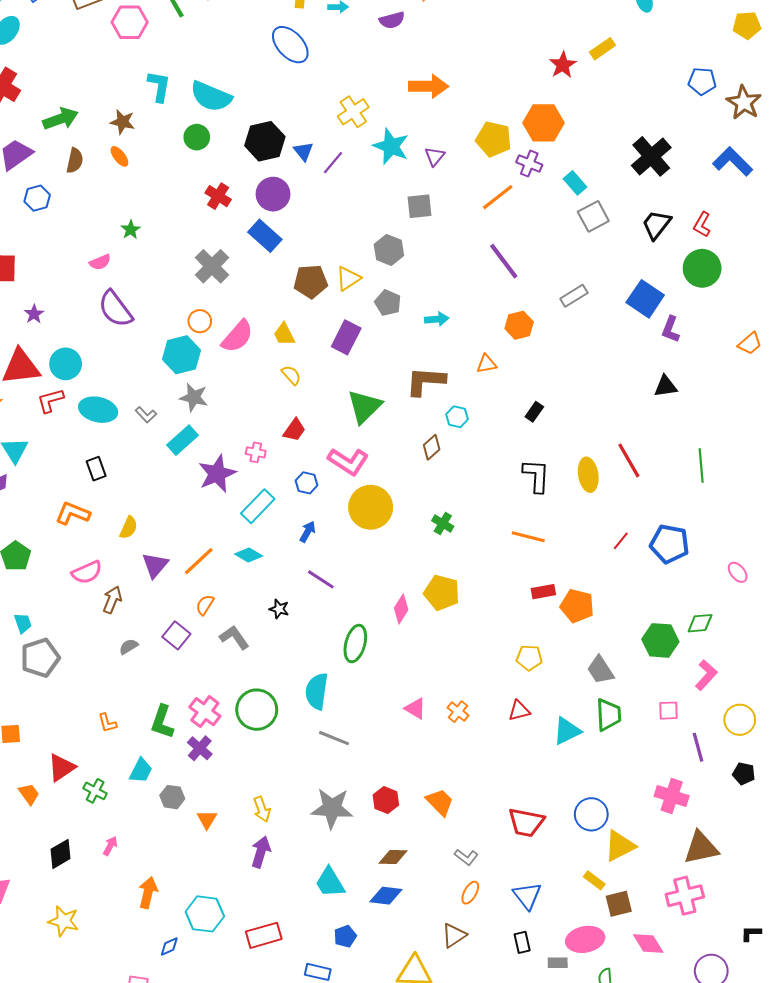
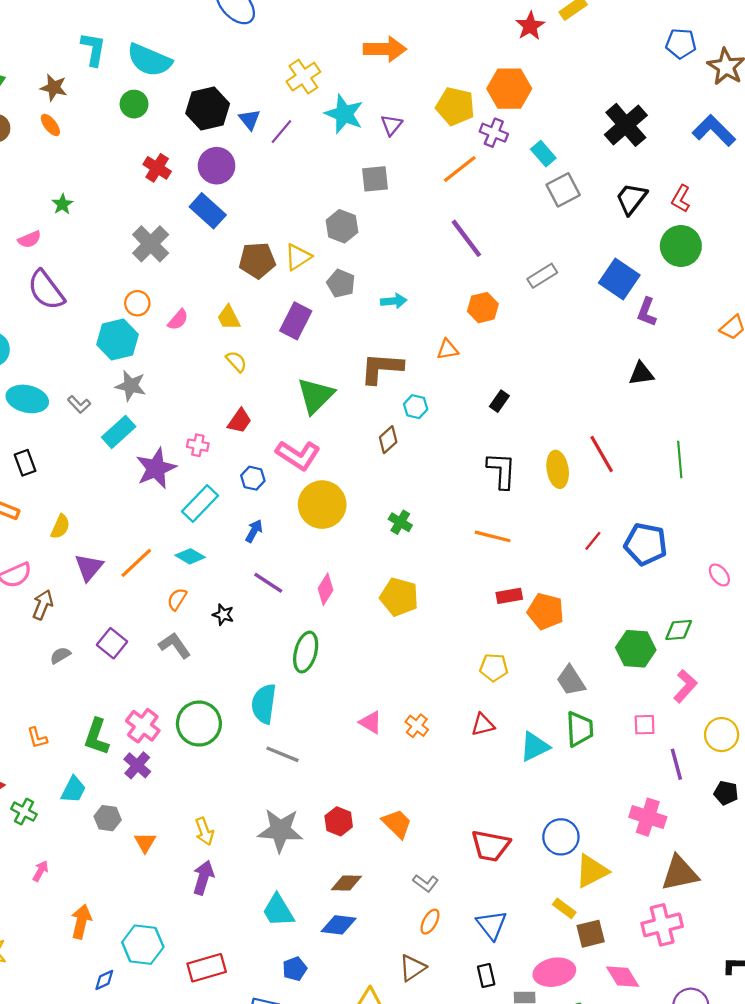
pink semicircle: (237, 336) -> (178, 320), size x0.6
orange semicircle: (205, 605) -> (177, 599), moved
pink diamond: (401, 609) -> (325, 589), moved

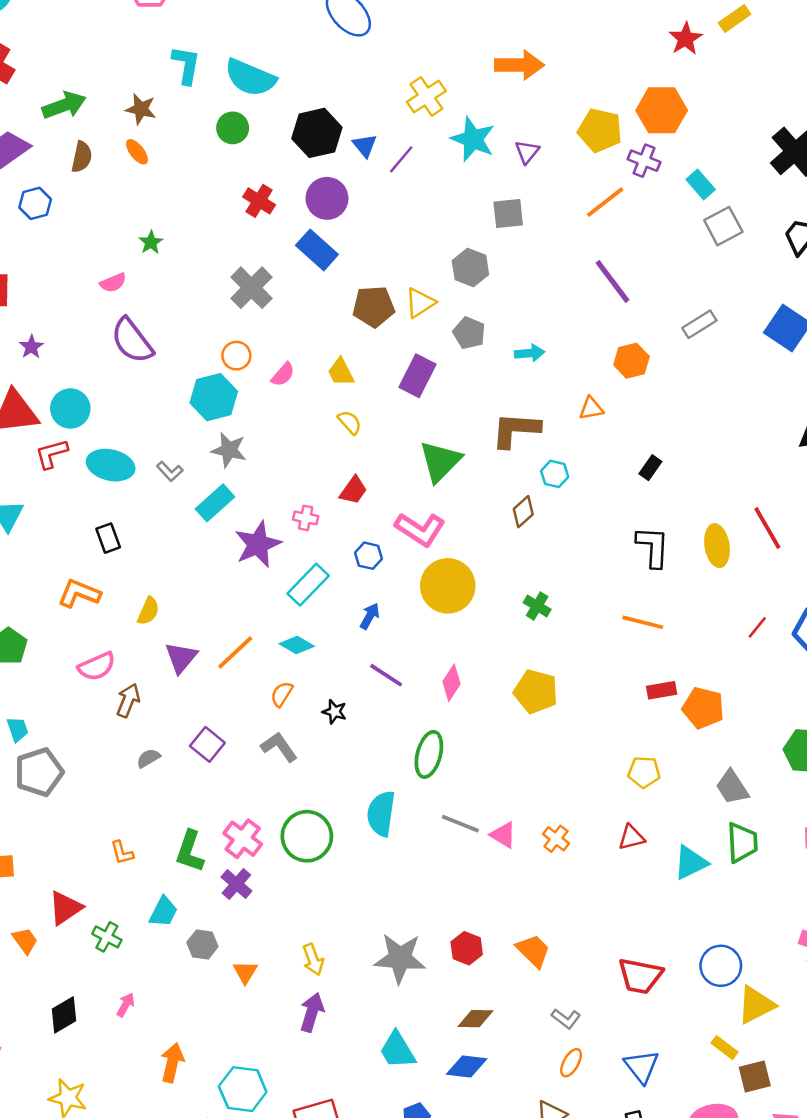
gray line: (283, 754) -> (460, 824), moved

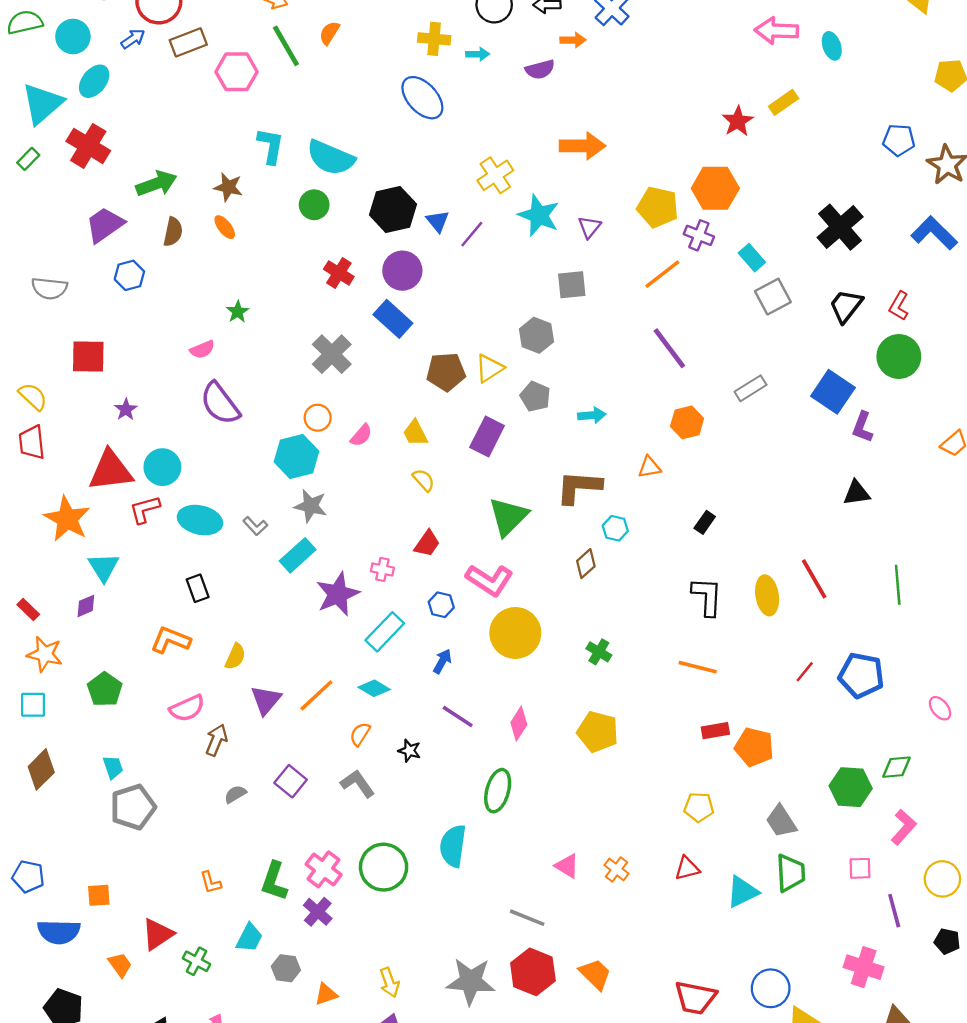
gray line: (460, 824) -> (527, 918), moved
red hexagon: (467, 948) -> (533, 972), size x1.5
orange triangle: (245, 972) -> (326, 994), turned 40

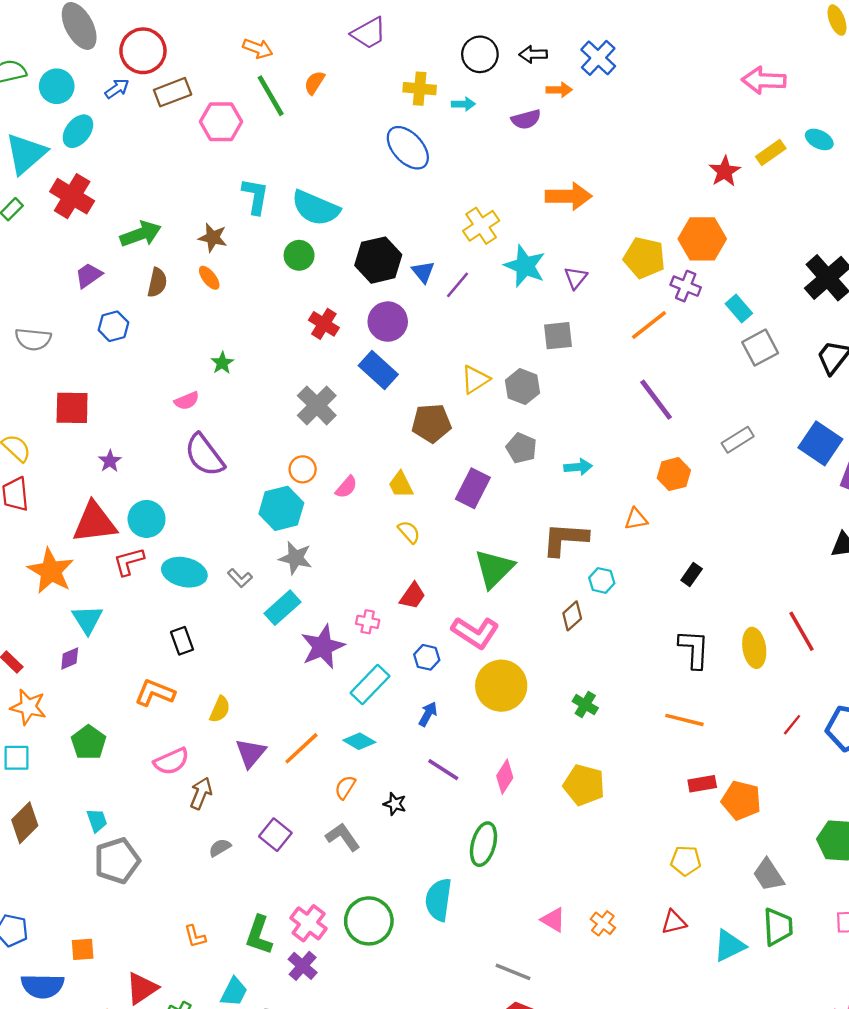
cyan ellipse: (832, 46) -> (819, 139), moved, turned -44
purple trapezoid: (105, 225) -> (89, 275), size x0.7
yellow triangle: (489, 368) -> (475, 379), moved

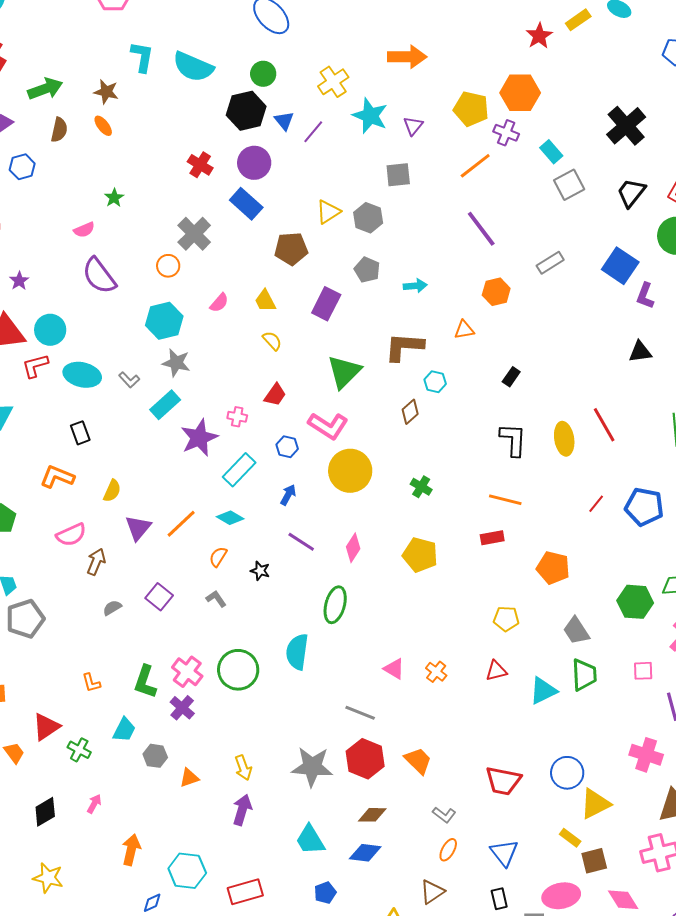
green circle: (299, 255) -> (263, 74), moved
orange circle: (303, 469) -> (168, 266), moved
red rectangle: (702, 784) -> (492, 538), moved
gray L-shape: (343, 837) -> (216, 599), size x0.7

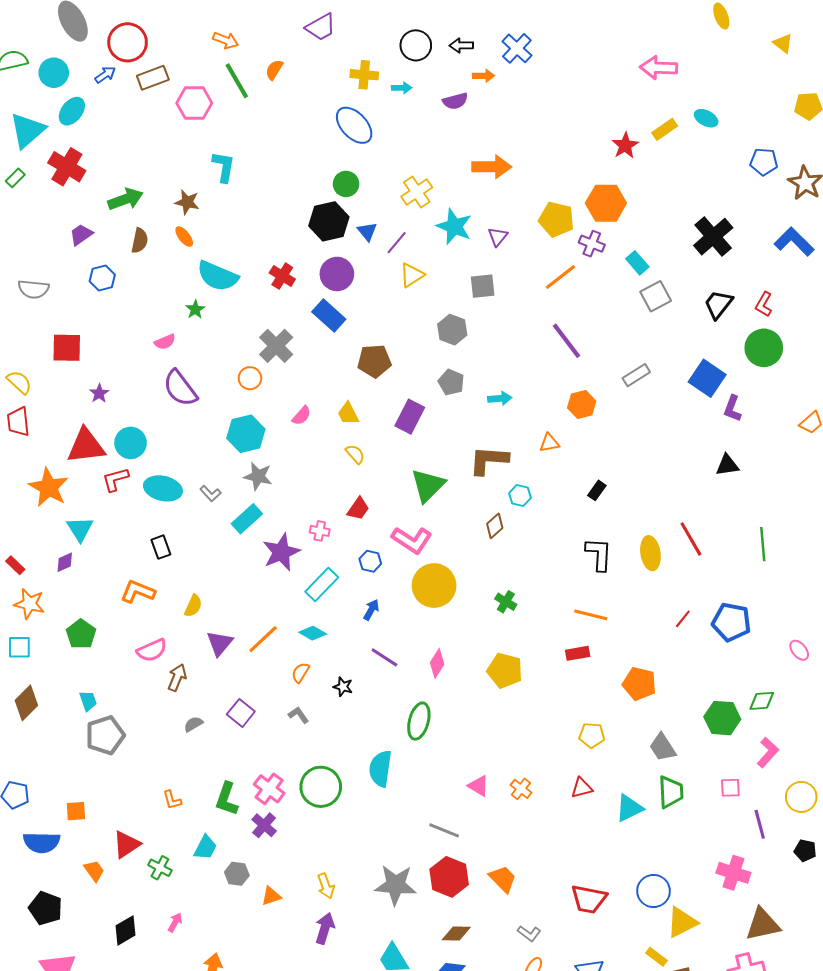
cyan semicircle: (193, 67) -> (218, 276), moved
yellow triangle: (328, 212) -> (412, 275), moved

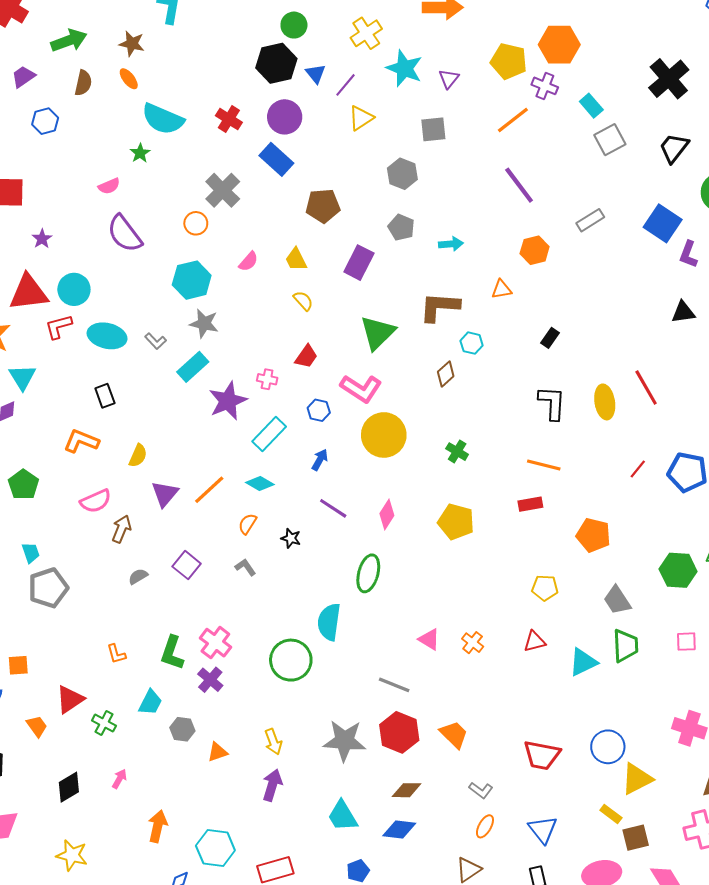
green circle: (321, 787) -> (291, 660), moved

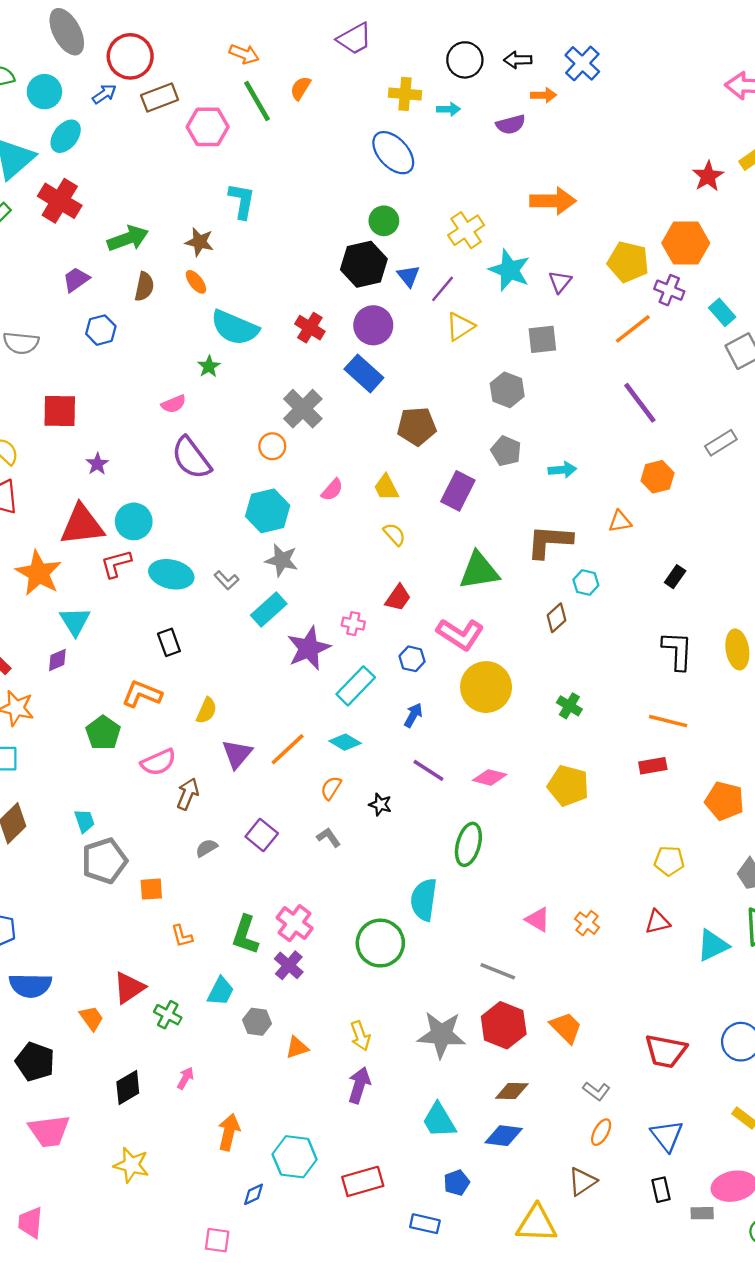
green triangle: (378, 333) -> (479, 571), turned 36
green pentagon: (23, 485) -> (103, 733), moved
pink diamond: (387, 515) -> (490, 777), turned 72
orange square: (18, 665) -> (151, 889), moved

